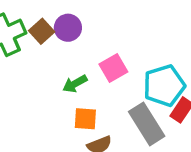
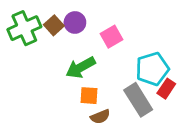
pink square: (113, 68) -> (111, 37), moved
green arrow: (75, 84) -> (81, 67), size x1.5

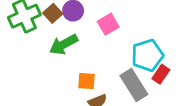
green arrow: (81, 67) -> (64, 44), moved

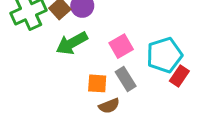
pink square: (108, 24) -> (121, 46), moved
gray rectangle: (134, 85) -> (126, 79), moved, size x0.7

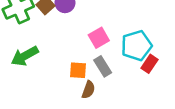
green arrow: (72, 43) -> (25, 56), moved
brown semicircle: (109, 106) -> (88, 90), turned -48

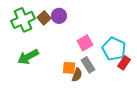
cyan pentagon: (136, 46) -> (114, 49), turned -30
brown semicircle: (88, 90) -> (77, 75), moved

